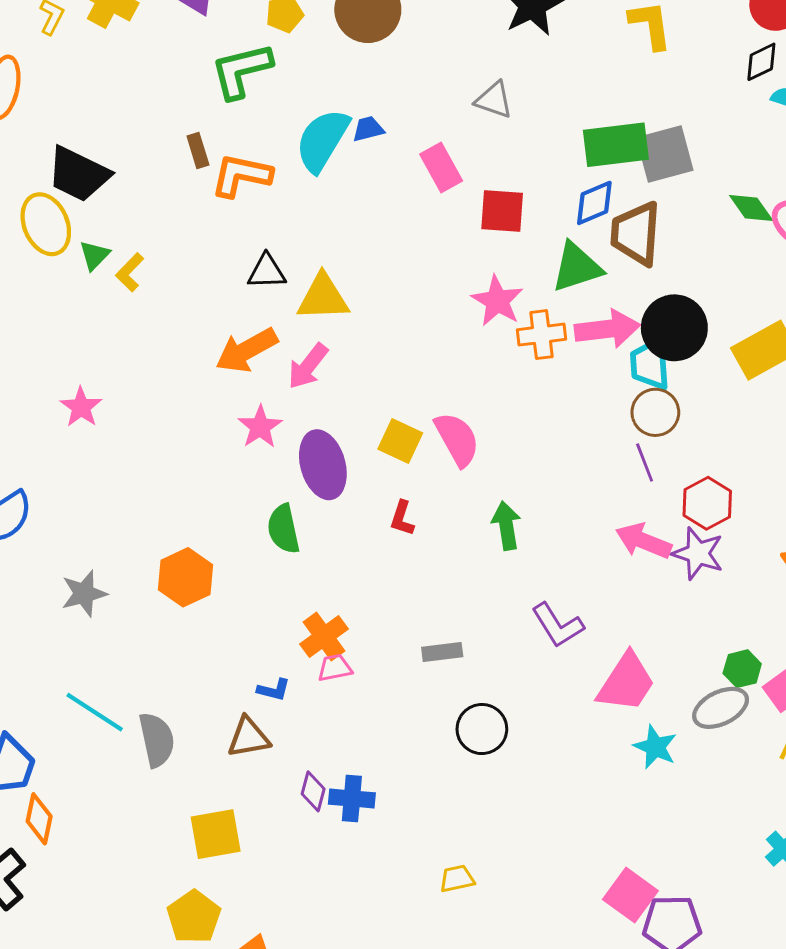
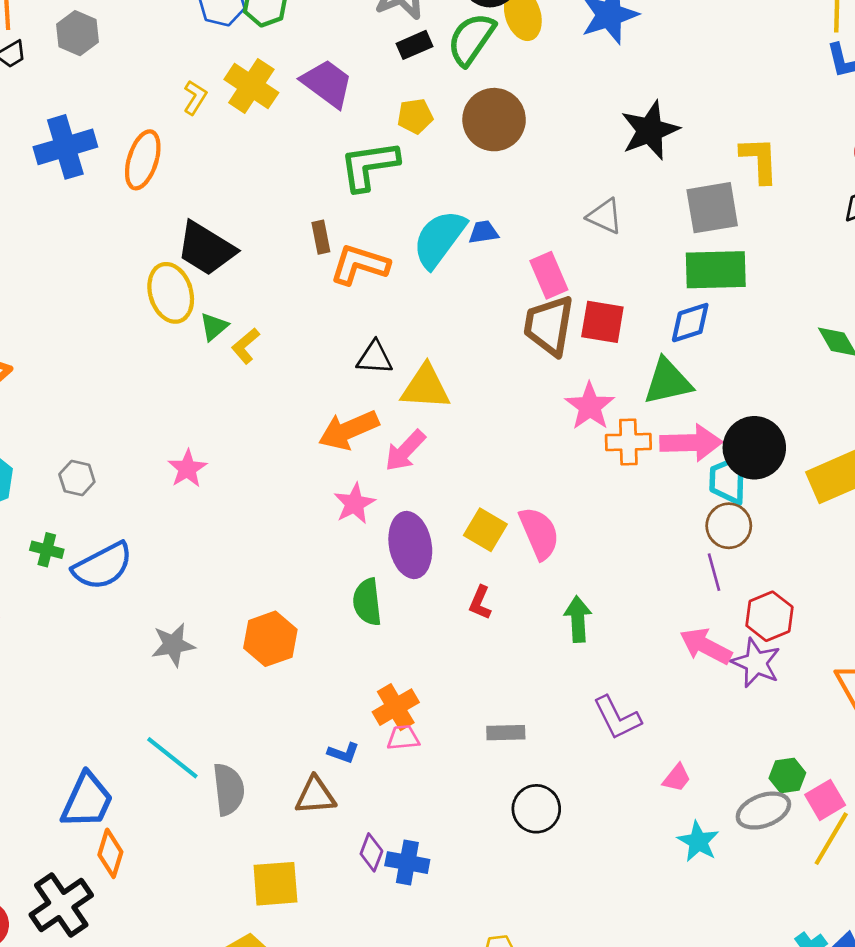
gray square: (665, 154) -> (712, 208), moved
brown trapezoid: (636, 233) -> (549, 325), moved
pink trapezoid: (626, 682) -> (677, 778), size x0.5

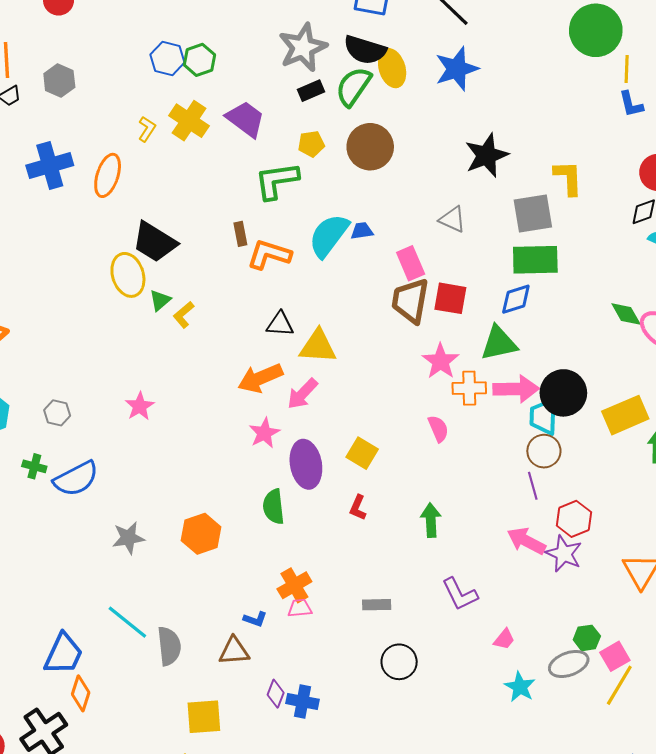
pink semicircle: (539, 533) -> (438, 429), moved, size x0.7

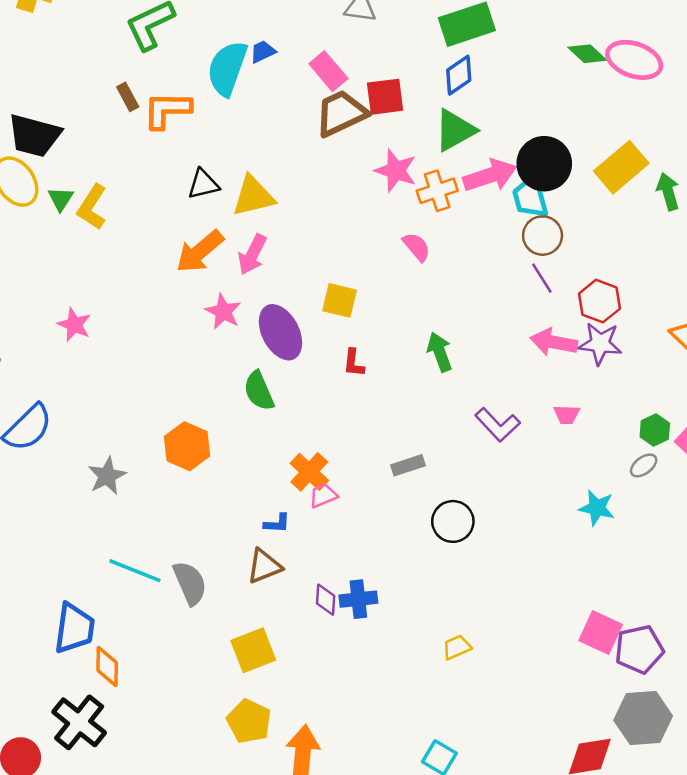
brown trapezoid: (410, 301) -> (341, 113), turned 72
yellow L-shape: (184, 315) -> (92, 207), size x1.4
pink trapezoid: (504, 639) -> (567, 415), moved, turned 70
gray ellipse: (569, 664) -> (644, 465), size x0.6

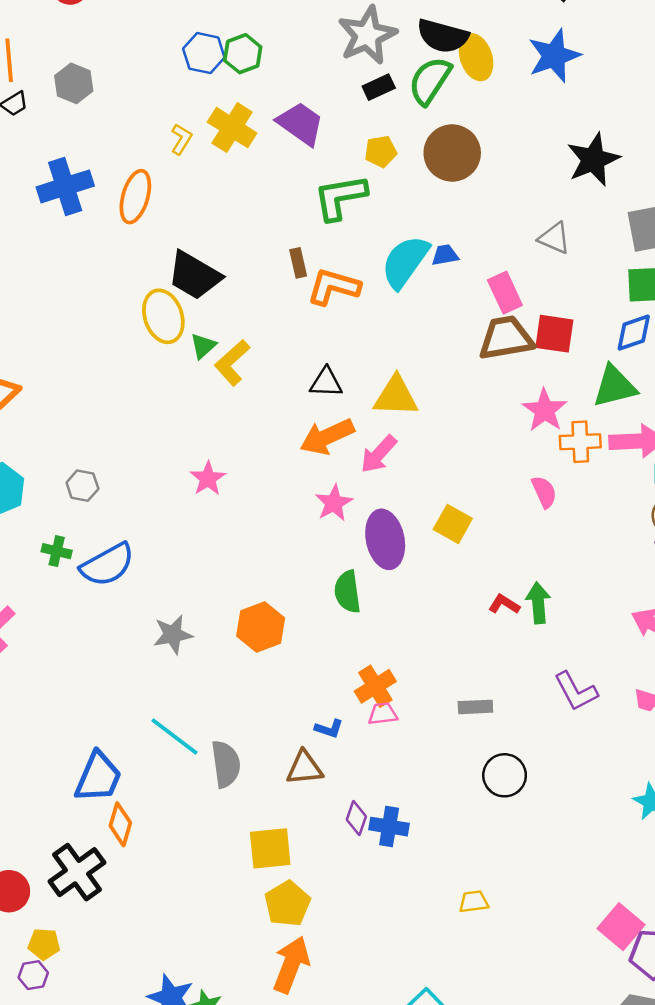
black triangle: (203, 184) -> (326, 382), moved
pink star: (74, 325) -> (208, 479), moved
red L-shape: (354, 363) -> (504, 604), moved, turned 100
yellow pentagon: (249, 721) -> (287, 904), moved

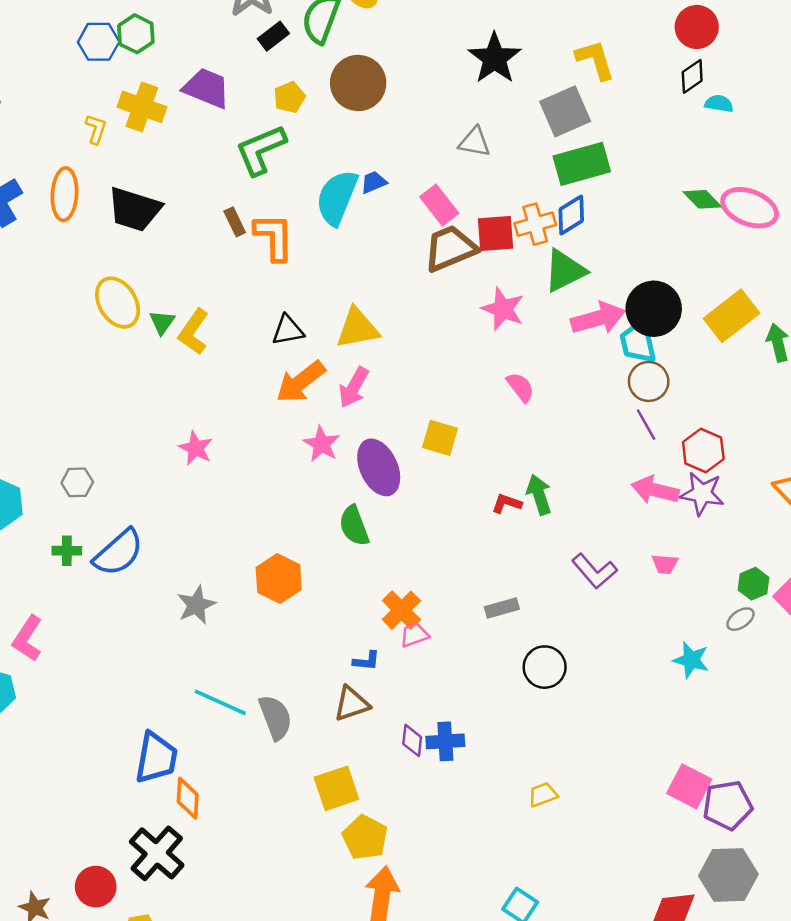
black trapezoid: (194, 276) -> (134, 209), moved
orange L-shape: (334, 287) -> (274, 237), turned 86
orange cross: (580, 442) -> (535, 224), moved

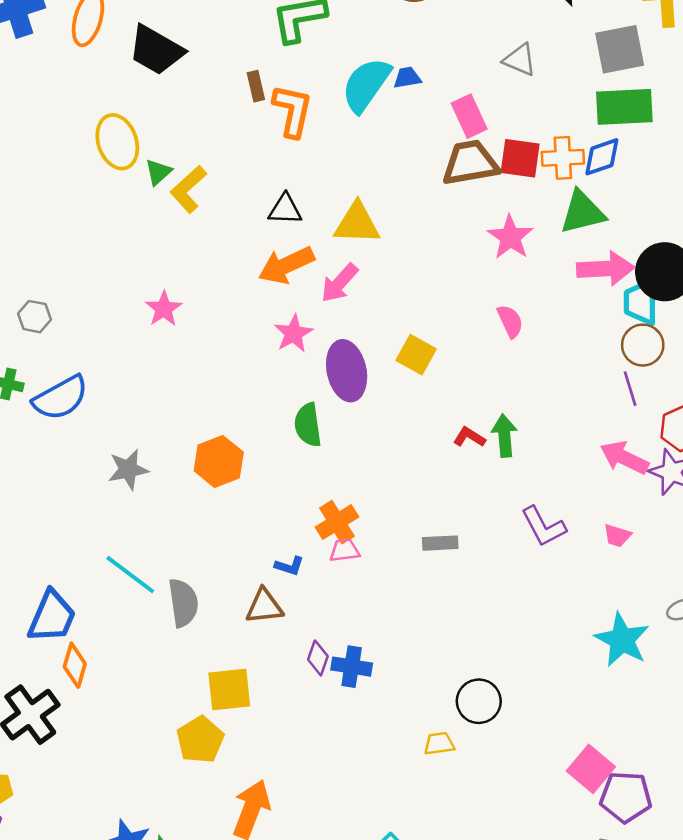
cyan star: (691, 660) -> (622, 640), size x1.4
black circle: (545, 667) -> (479, 701), moved
yellow pentagon: (365, 837) -> (200, 740), moved

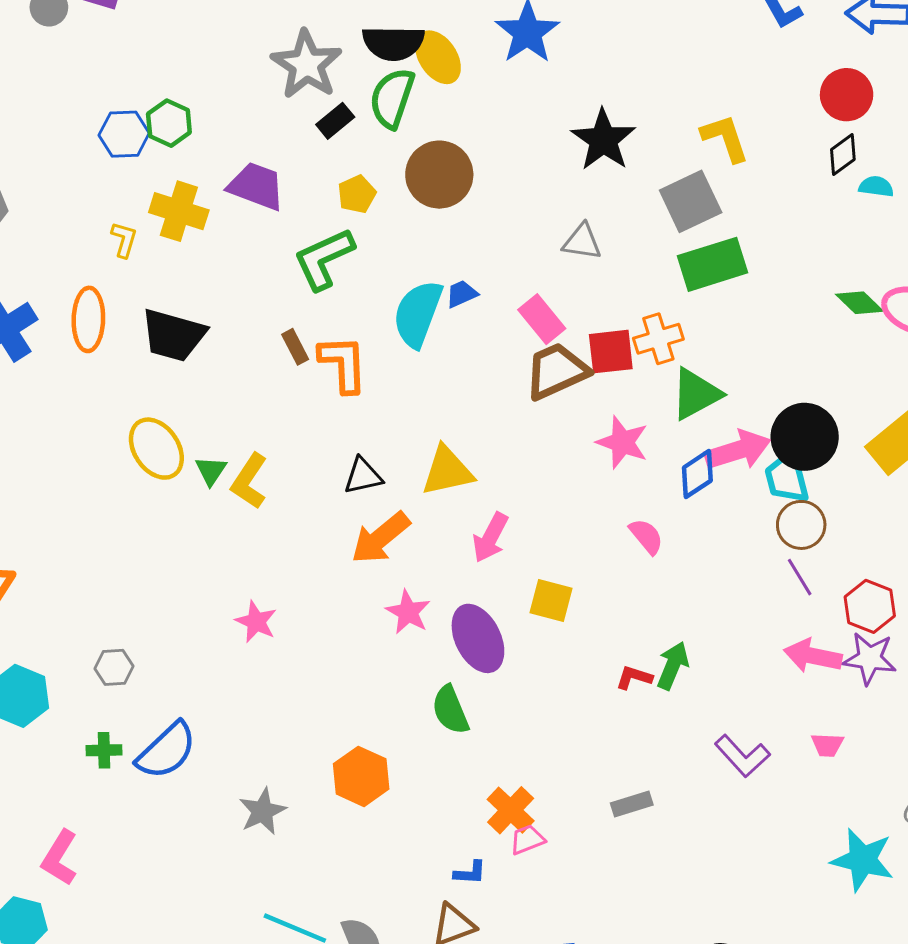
blue diamond: (602, 157) -> (697, 474), moved
pink arrow: (339, 283) -> (490, 537), moved
green arrow: (504, 436) -> (673, 666), turned 42

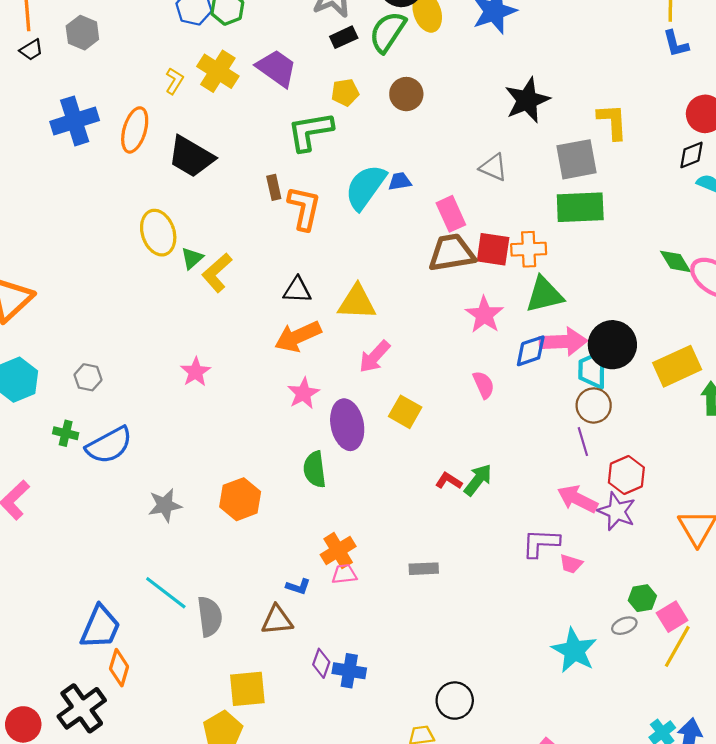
brown circle: (439, 175) -> (406, 94), size x0.7
purple L-shape: (742, 756) -> (541, 543), moved, turned 120

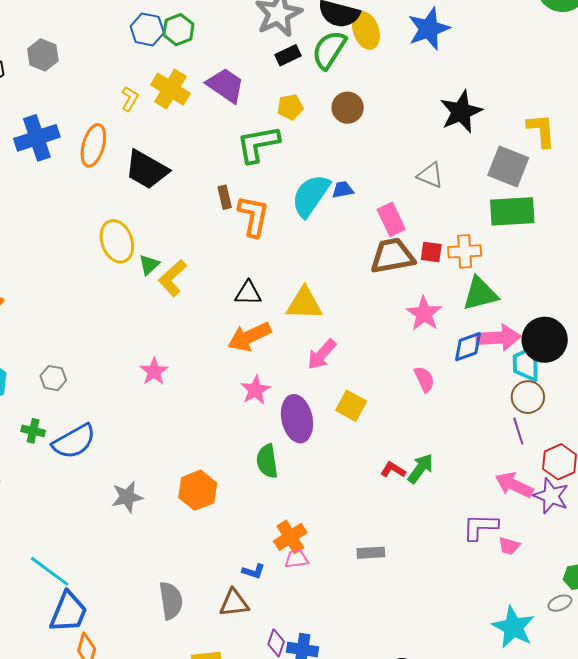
gray square: (577, 159) -> (508, 166), turned 33
red square: (493, 249) -> (431, 252), size x0.7
cyan line: (166, 593) -> (50, 571), moved

